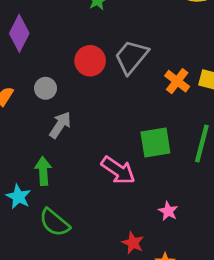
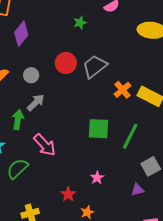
pink arrow: (118, 170) -> (45, 145), moved
green arrow: (43, 171) -> (18, 120), moved
green semicircle: (54, 223) -> (17, 169), turned 85

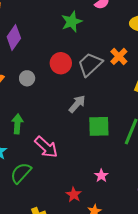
green star: (80, 23) -> (72, 22), size x1.5
orange cross: (123, 90) -> (119, 56), moved
gray arrow: (36, 102) -> (77, 104), moved

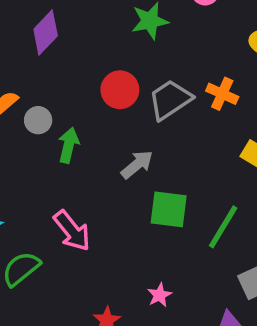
orange cross: (119, 56) -> (222, 94), turned -30
gray circle: (27, 78) -> (38, 120), moved
green arrow: (17, 124) -> (69, 145), moved

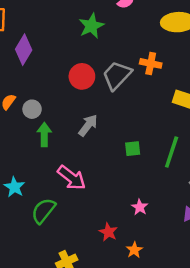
green arrow: (69, 145) -> (44, 135), moved
gray arrow: (137, 165) -> (88, 125), moved
green square: (169, 209) -> (133, 149), size x0.6

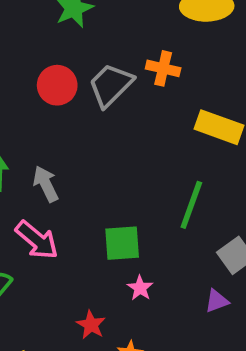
gray arrow: (88, 125) -> (46, 184), moved, turned -65
green square: (133, 149) -> (122, 243), moved, size x1.5

